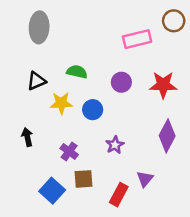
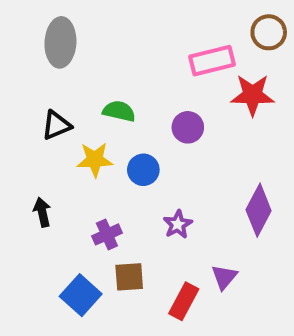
red star: (163, 85) -> (253, 95), moved
purple cross: (69, 151) -> (107, 234), turned 30

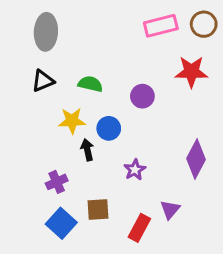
pink rectangle: (212, 61) -> (161, 26), moved
black triangle: (56, 125) -> (43, 81), moved
black arrow: (42, 212) -> (87, 150), moved
purple cross: (107, 234) -> (57, 182), moved

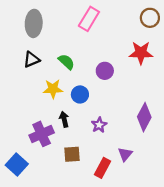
pink rectangle: (161, 26) -> (89, 19), moved, turned -45
green semicircle: (90, 84) -> (66, 62), turned 30
black arrow: (87, 150) -> (64, 119), moved
purple cross: (57, 182) -> (42, 134), size x1.5
blue square: (61, 223) -> (17, 164), moved

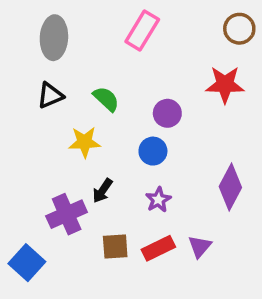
blue circle: (80, 94) -> (153, 151), moved
black arrow: (64, 119) -> (103, 191), turned -133
red rectangle: (103, 168) -> (158, 248), moved, turned 36

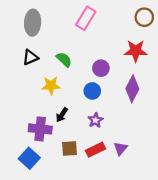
purple diamond: (230, 187) -> (132, 89), moved
purple cross: (67, 214) -> (40, 129), turned 30
blue square: (27, 263) -> (29, 158), moved

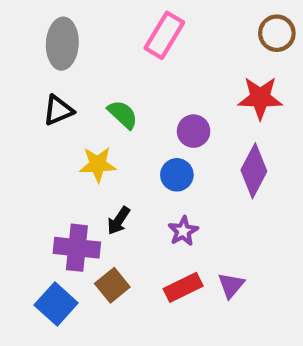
brown square: (69, 148) -> (112, 285), moved, turned -35

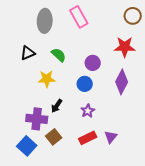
pink rectangle: (164, 35) -> (79, 17), turned -60
gray ellipse: (62, 44) -> (45, 21), moved

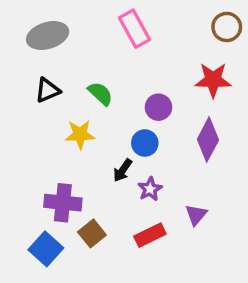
gray ellipse: (45, 21) -> (48, 35), moved, turned 70
black arrow: (57, 106) -> (123, 170), moved
purple triangle: (111, 137) -> (196, 215), moved

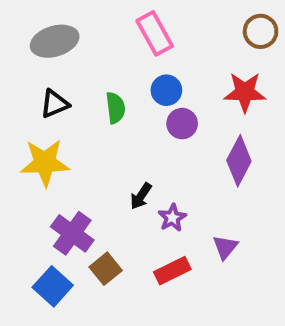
green semicircle: (100, 94) -> (115, 108), turned 40
yellow star: (80, 134) -> (45, 163), moved, size x1.4
blue circle: (145, 143) -> (166, 90), moved
purple cross: (63, 203) -> (72, 233), turned 30

